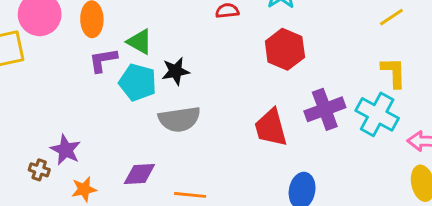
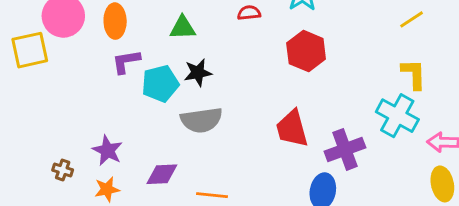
green triangle: (140, 42) -> (183, 28), moved, turned -32
cyan pentagon: (138, 82) -> (160, 84), turned -30
purple cross: (325, 109) -> (345, 149), moved
purple star: (66, 150) -> (107, 150), moved

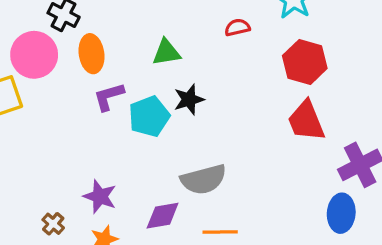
gray semicircle: (201, 120) -> (204, 179), moved
red trapezoid: (292, 129) -> (306, 121), moved
brown cross: (63, 170) -> (53, 224), turned 30

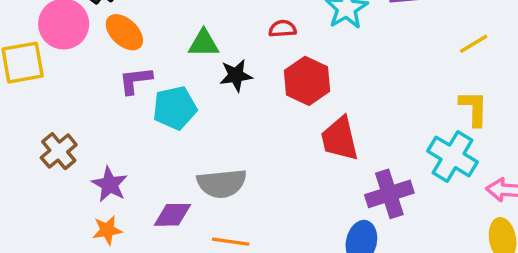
orange ellipse: (92, 54) -> (124, 32), turned -48
red hexagon: (305, 62) -> (307, 81), moved
black star: (189, 100) -> (236, 75), moved
brown cross: (53, 224) -> (59, 151), moved, size x1.5

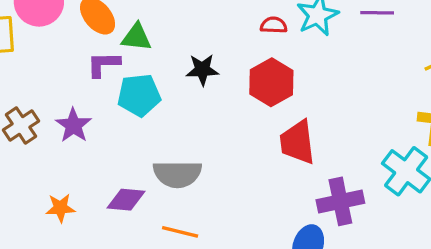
red semicircle: (283, 29) -> (274, 25), moved
green triangle: (204, 43) -> (136, 37), moved
purple star: (110, 184) -> (73, 125), moved

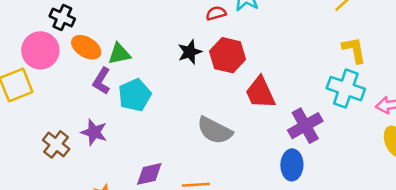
purple L-shape: (103, 64) -> (102, 81), turned -40
black star: (202, 70) -> (190, 52), moved
gray semicircle: (177, 174) -> (215, 130), moved, turned 45

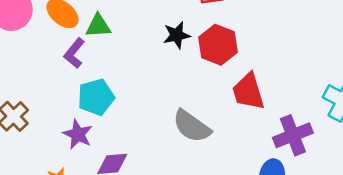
cyan pentagon: (135, 95) -> (96, 97), moved
purple star: (94, 132) -> (78, 134), moved

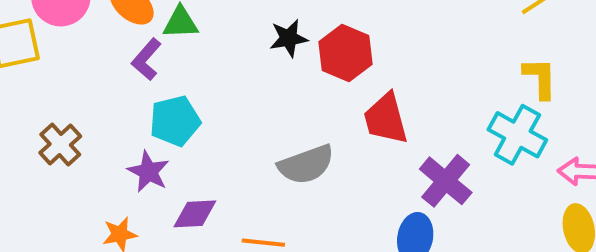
gray semicircle: (192, 126) -> (306, 165), turned -57
purple cross: (293, 135) -> (446, 181), turned -30

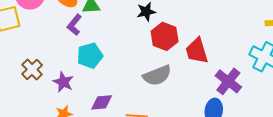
red hexagon: (345, 53) -> (165, 36), moved
purple star: (148, 172) -> (63, 82), moved

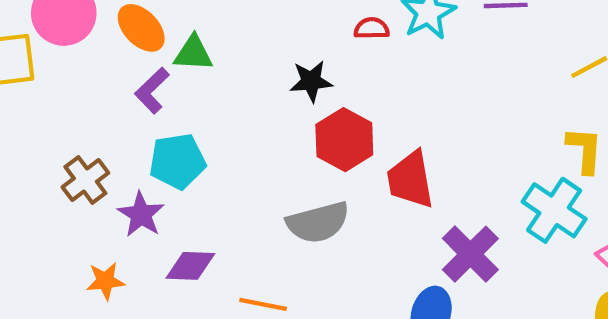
brown cross: (32, 69) -> (85, 180), moved
purple star: (63, 82) -> (141, 214), moved

